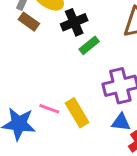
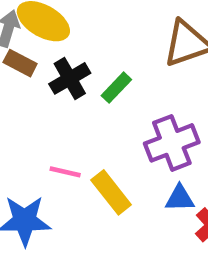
black cross: (74, 22) -> (70, 78), moved
pink line: (49, 109) -> (65, 172), moved

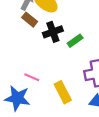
pink line: (65, 172) -> (32, 77), moved

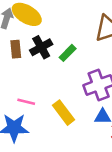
brown rectangle: (30, 20) -> (16, 49), moved, turned 56

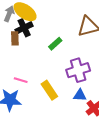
black cross: (41, 47) -> (24, 28), moved

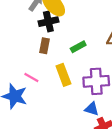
brown rectangle: (15, 38) -> (44, 46), moved
yellow rectangle: (49, 90) -> (63, 75), moved

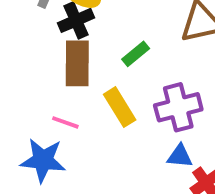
brown rectangle: (44, 46) -> (77, 63), size x1.6

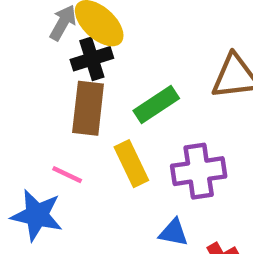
green rectangle: (136, 54) -> (156, 105), size x1.4
blue triangle: (180, 156) -> (174, 233), moved

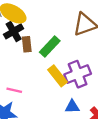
brown rectangle: (88, 108) -> (27, 44), moved, size x0.6
yellow rectangle: (131, 164) -> (57, 76), moved

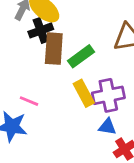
brown rectangle: (27, 44) -> (54, 49), size x1.6
blue triangle: (72, 107) -> (107, 127), moved

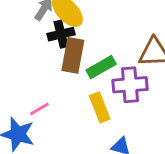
purple cross: (108, 95) -> (130, 85), moved
pink line: (29, 101) -> (39, 109), turned -60

